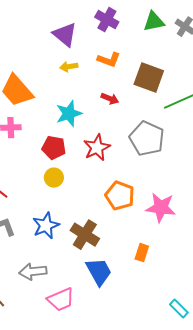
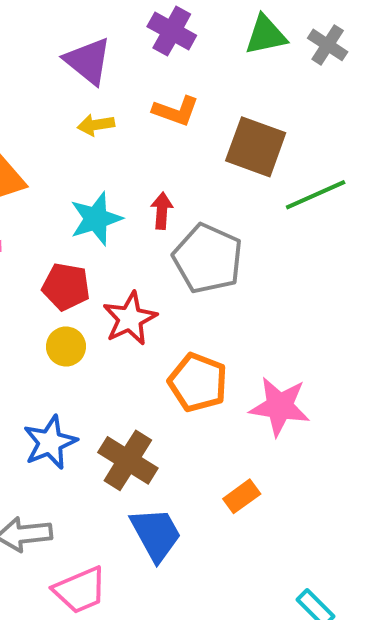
red arrow: (110, 99) -> (162, 211), moved, turned -108
gray pentagon: (147, 139) -> (208, 259), moved
red star: (97, 148) -> (130, 319), moved
orange rectangle: (142, 253) -> (242, 496), turned 36

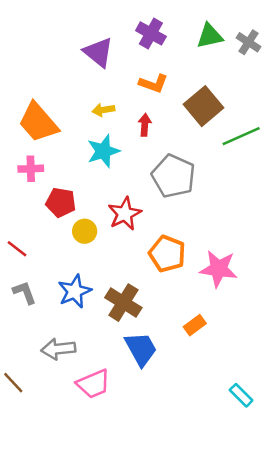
yellow arrow: (96, 125) -> (103, 110), moved
brown square: (256, 147) -> (204, 106), turned 30
red arrow: (162, 211) -> (145, 125), moved
red pentagon: (66, 287) -> (61, 202), moved

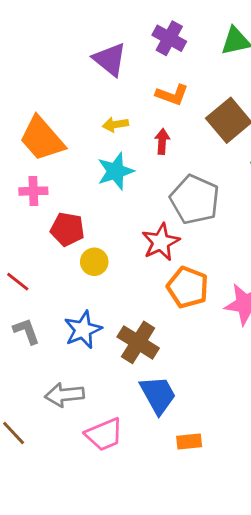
red star: (125, 214) -> (161, 242), moved
orange rectangle: (195, 325) -> (189, 442), moved, turned 30

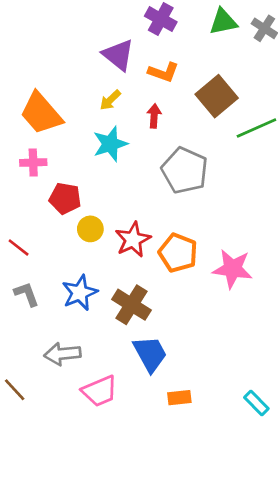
purple triangle: (110, 59) -> (118, 55), moved
yellow arrow: (115, 125) -> (110, 100), turned -35
red star: (161, 242) -> (133, 240), moved

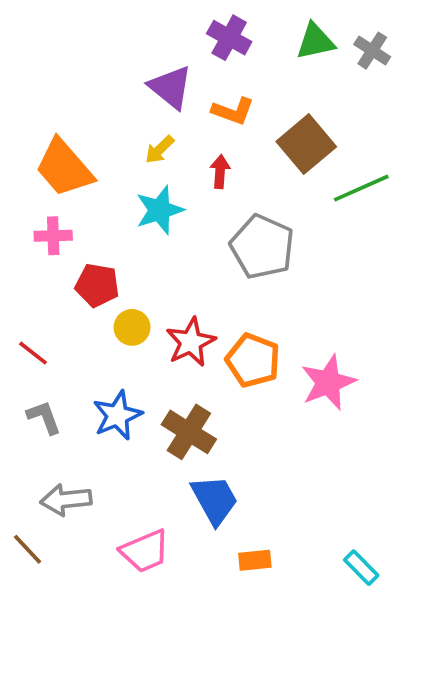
pink star: (233, 269) -> (328, 382), turned -30
gray arrow: (62, 354) -> (66, 500), moved

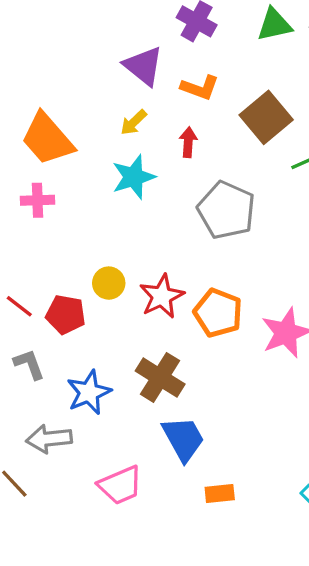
red pentagon: (97, 285) -> (66, 315), moved
blue star: (117, 415) -> (89, 392), moved

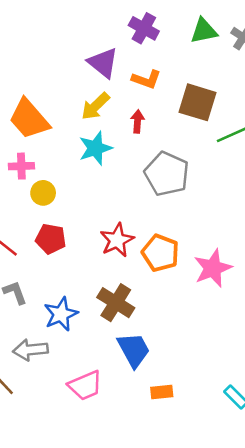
brown square: (266, 117) -> (197, 102), turned -33
yellow arrow: (134, 122) -> (95, 106), size x1.4
yellow circle: (109, 283) -> (43, 193), moved
red pentagon: (66, 315) -> (51, 239), moved

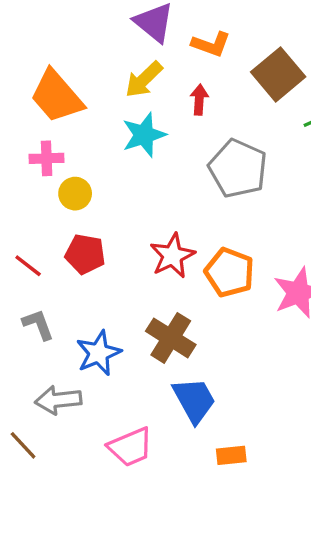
brown square: (197, 102) -> (278, 74), turned 33

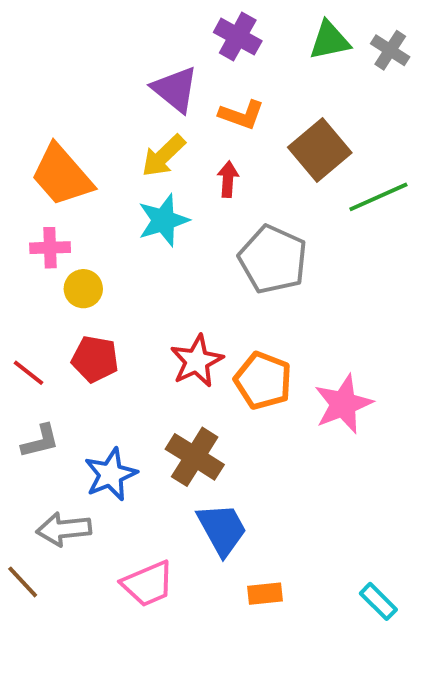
gray L-shape: (38, 325) -> (40, 441), turned 96

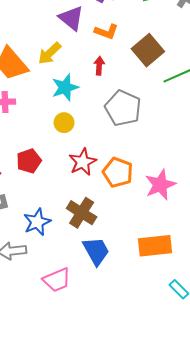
yellow arrow: (163, 156) -> (50, 53), moved
yellow circle: (83, 289) -> (64, 123), moved
red pentagon: (95, 359) -> (29, 161), turned -30
orange rectangle: (265, 594) -> (155, 246), moved, size x1.8

